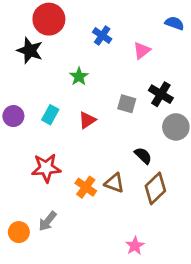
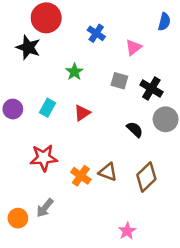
blue semicircle: (174, 23) -> (164, 22), turned 84
gray square: (127, 104) -> (119, 81), moved
black semicircle: (143, 156) -> (135, 130), moved

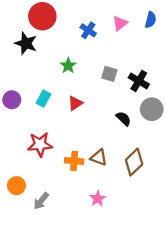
pink triangle: (133, 47) -> (120, 23), moved
orange cross: (81, 176) -> (74, 161), turned -30
gray arrow: (45, 208) -> (41, 201), moved
orange circle: (18, 218) -> (16, 186), moved
pink star: (127, 231) -> (98, 199), moved

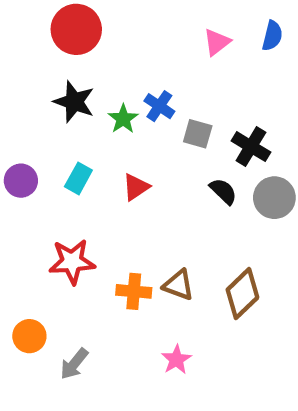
blue cross: (88, 30) -> (159, 106), moved
black star: (26, 43) -> (74, 102), moved
black semicircle: (124, 119) -> (223, 191), moved

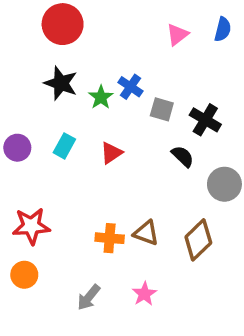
gray circle: (274, 198) -> (224, 184), moved
red star: (72, 262) -> (31, 226), moved
gray arrow: (74, 364) -> (89, 297), moved

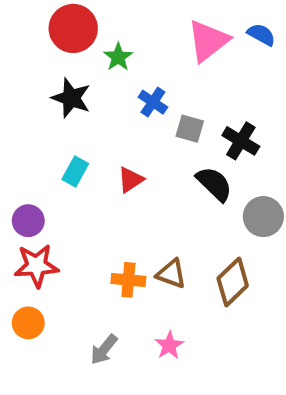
blue semicircle: (223, 29) -> (261, 35), turned -75
pink triangle: (177, 35) -> (208, 41), size x1.6
green star: (101, 97) -> (118, 57), moved
purple circle: (17, 148) -> (28, 221), moved
black semicircle: (183, 156) -> (214, 184), size x1.4

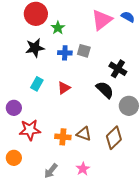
black star: (71, 98) -> (35, 48), turned -30
blue cross: (153, 102) -> (65, 53), moved, turned -32
gray square: (190, 129) -> (84, 51), moved
red star: (36, 266) -> (30, 130), moved

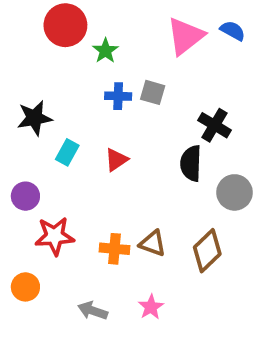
black star: (35, 48) -> (35, 118), moved
black semicircle: (105, 90) -> (191, 163), turned -132
gray arrow: (51, 171) -> (93, 311), turned 70

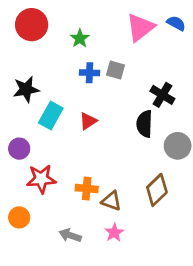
red circle: (65, 25) -> (32, 25), moved
cyan rectangle: (67, 152) -> (51, 116), size x1.4
brown triangle: (153, 243) -> (111, 201), moved

